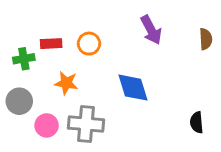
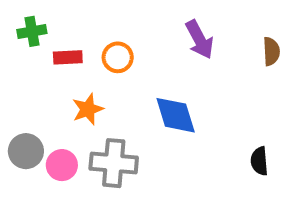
green cross: (24, 59) -> (32, 31), moved
orange star: (66, 83) -> (88, 109), turned -30
gray circle: (19, 101) -> (26, 151), moved

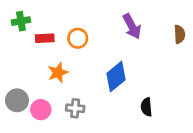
blue diamond: (176, 115) -> (116, 77), turned 68
black semicircle: (259, 161) -> (146, 107), moved
gray cross: (114, 163) -> (75, 108), size x0.6

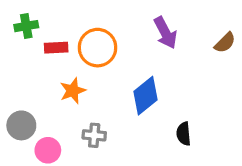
brown semicircle: (179, 34) -> (225, 43), turned 48
orange circle: (78, 38) -> (98, 48), size x1.5
pink circle: (41, 110) -> (48, 150), moved

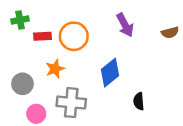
brown semicircle: (225, 43) -> (170, 33), turned 30
gray circle: (21, 125) -> (22, 84), moved
gray cross: (94, 135) -> (71, 103), size x1.6

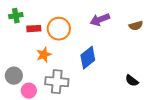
purple arrow: (125, 25) -> (100, 20), turned 96
gray circle: (22, 84) -> (14, 76), moved
black semicircle: (139, 101) -> (132, 81), moved, turned -48

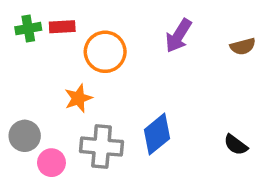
purple arrow: (100, 20) -> (178, 36), turned -36
red rectangle: (34, 29) -> (62, 27), moved
blue diamond: (88, 58) -> (157, 134), moved

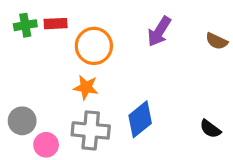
brown semicircle: (243, 46) -> (217, 41), turned 40
orange star: (78, 98) -> (86, 87), moved, turned 30

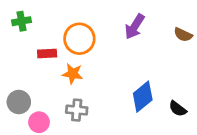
red rectangle: (56, 24) -> (47, 54), moved
blue diamond: (140, 119) -> (143, 97), moved
gray cross: (91, 130) -> (77, 110), size x0.7

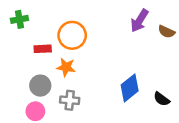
purple arrow: (135, 27) -> (139, 21), moved
gray circle: (19, 102) -> (40, 86), moved

